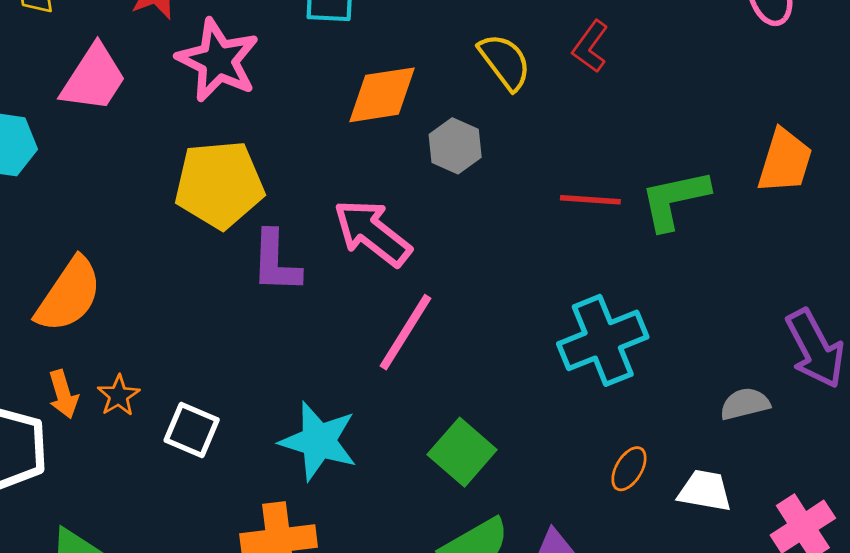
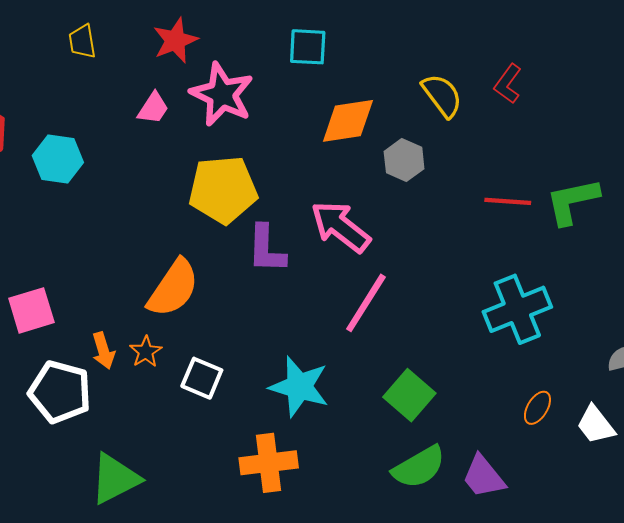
pink trapezoid: (94, 78) -> (153, 108), moved, size x0.6
orange semicircle: (69, 295) -> (173, 288), moved
white trapezoid: (705, 491) -> (596, 425), turned -138

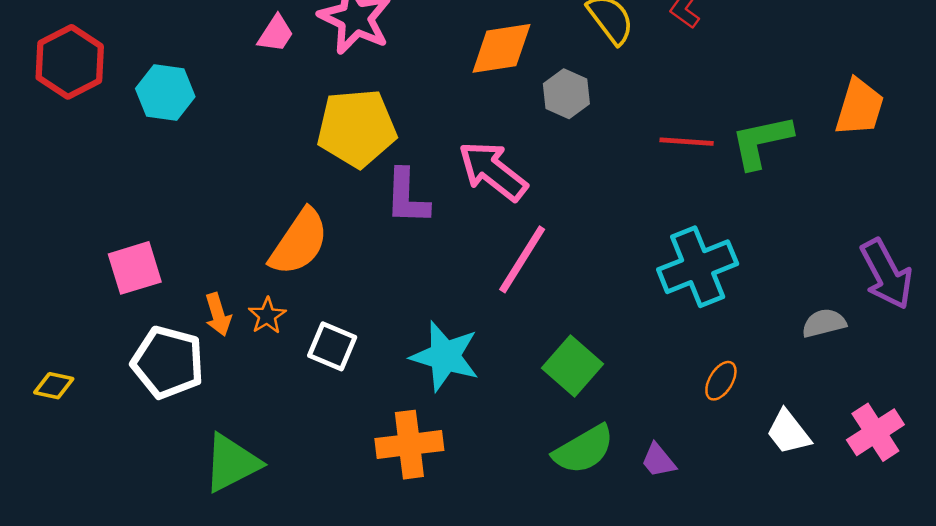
white trapezoid: (596, 425) -> (788, 432), moved
purple trapezoid: (483, 477) -> (658, 460), size x0.7

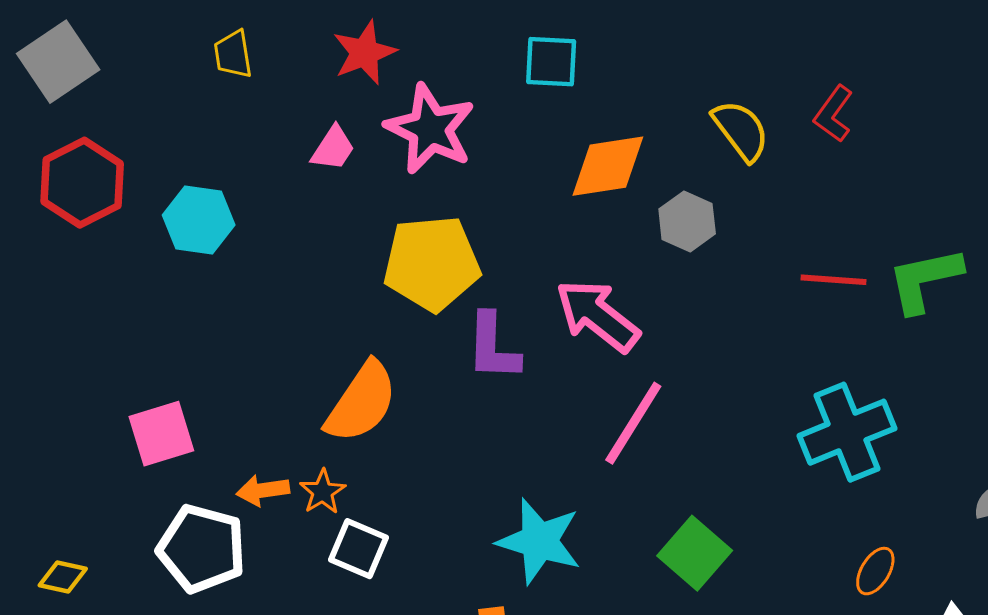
orange arrow: (218, 315) -> (263, 490), turned 99
white square: (332, 346) -> (358, 549), moved

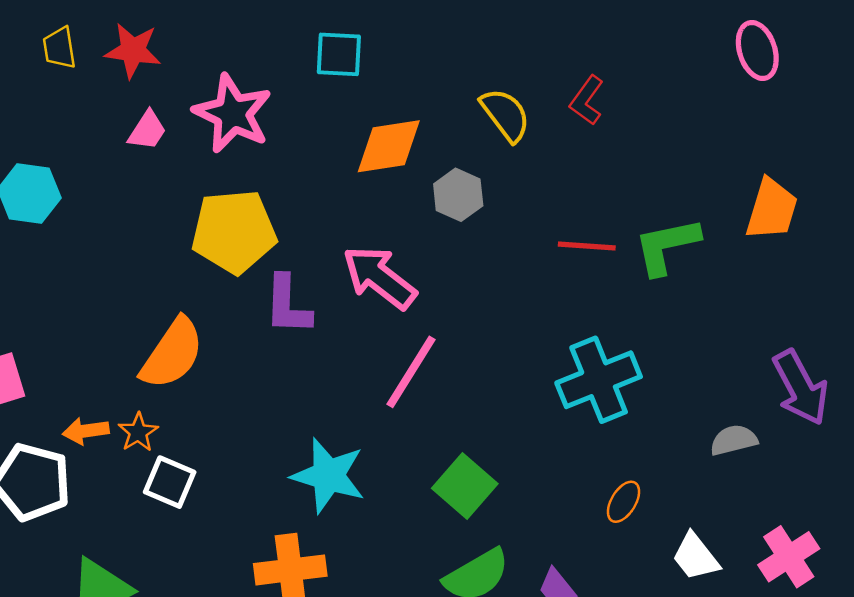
red star: (364, 53) -> (133, 51), moved, turned 30

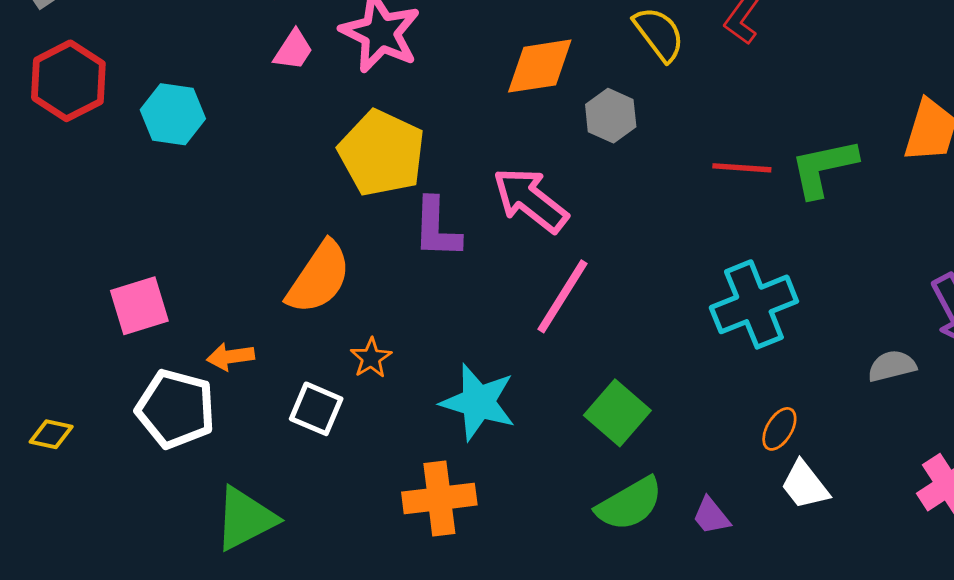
yellow pentagon: (234, 232) -> (382, 153), turned 30
orange star: (138, 432) -> (371, 358), moved
white trapezoid: (696, 557) -> (805, 485), moved

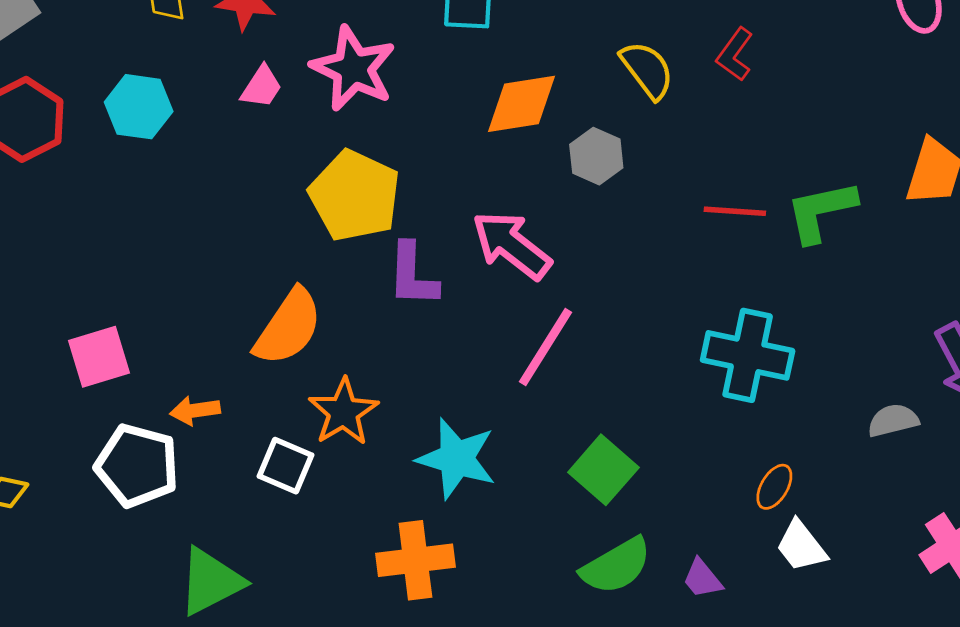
cyan hexagon: (173, 114) -> (139, 107), moved
cyan cross: (754, 304) -> (748, 355), turned 34
orange star: (371, 358) -> (343, 412), size x1.6

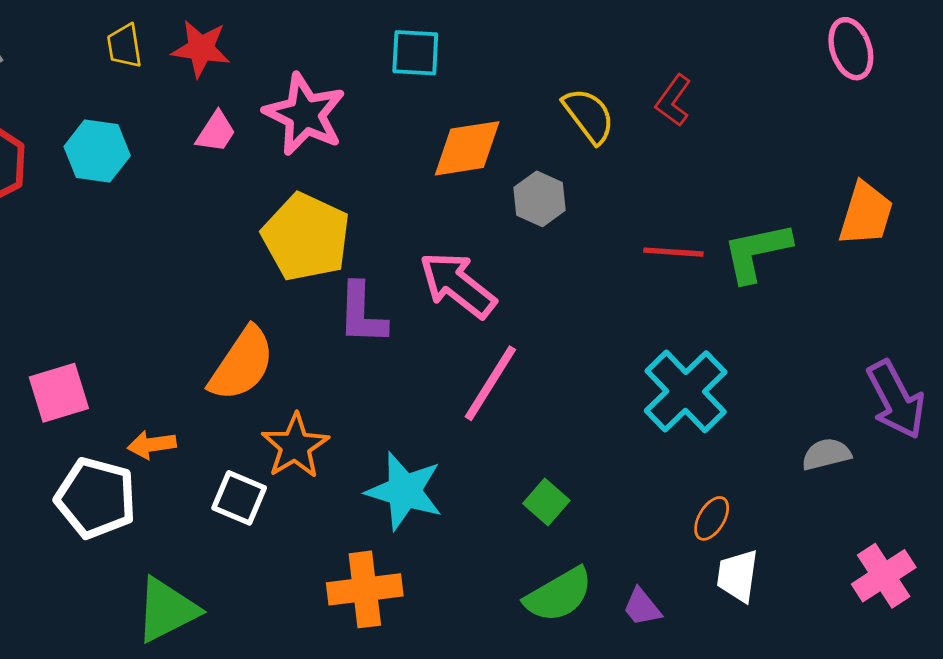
cyan cross: (748, 355) -> (686, 391), turned 34
green square: (603, 470) -> (546, 502), size x0.7
white trapezoid: (801, 546) -> (738, 576), turned 46

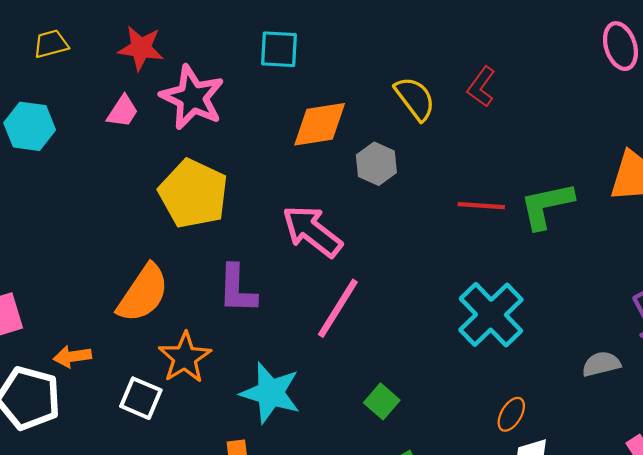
yellow trapezoid: (124, 46) -> (51, 44), turned 84
red star: (201, 49) -> (141, 48), moved
purple L-shape: (362, 314) -> (237, 289), moved

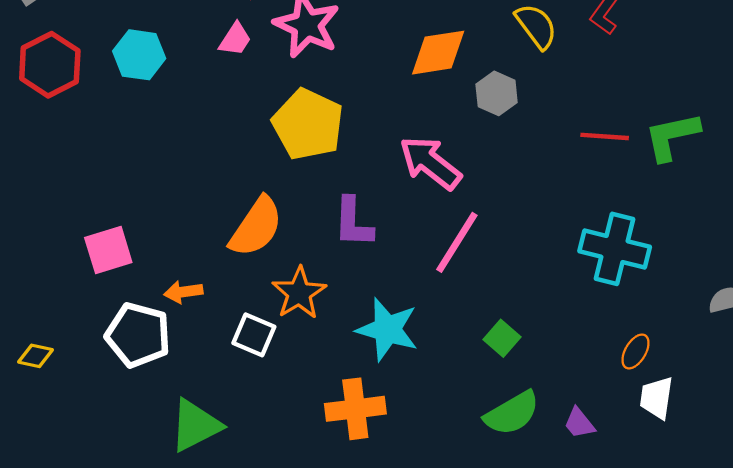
cyan cross: (491, 315) -> (615, 249), turned -32

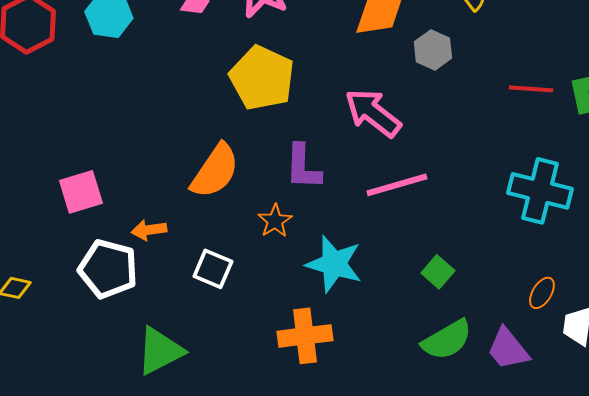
pink line: (457, 242) -> (397, 185), turned 42
orange star: (299, 293) -> (275, 221), moved, size x0.7
orange ellipse: (635, 351) -> (542, 293), moved
purple trapezoid: (579, 423) -> (508, 349), size x1.5

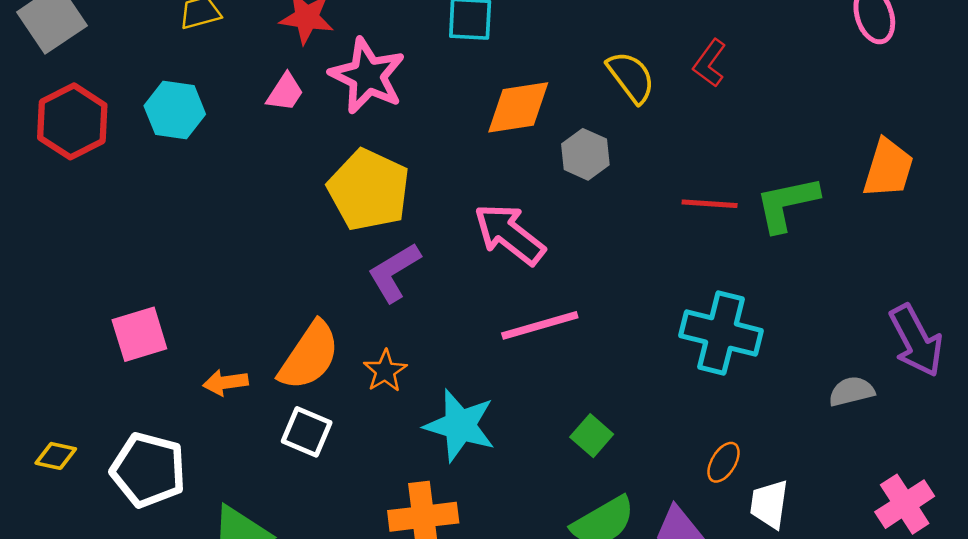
purple L-shape: (303, 167) -> (394, 272), moved, turned 57
orange semicircle: (215, 171) -> (309, 356), moved
white pentagon: (108, 269) -> (148, 470), moved

